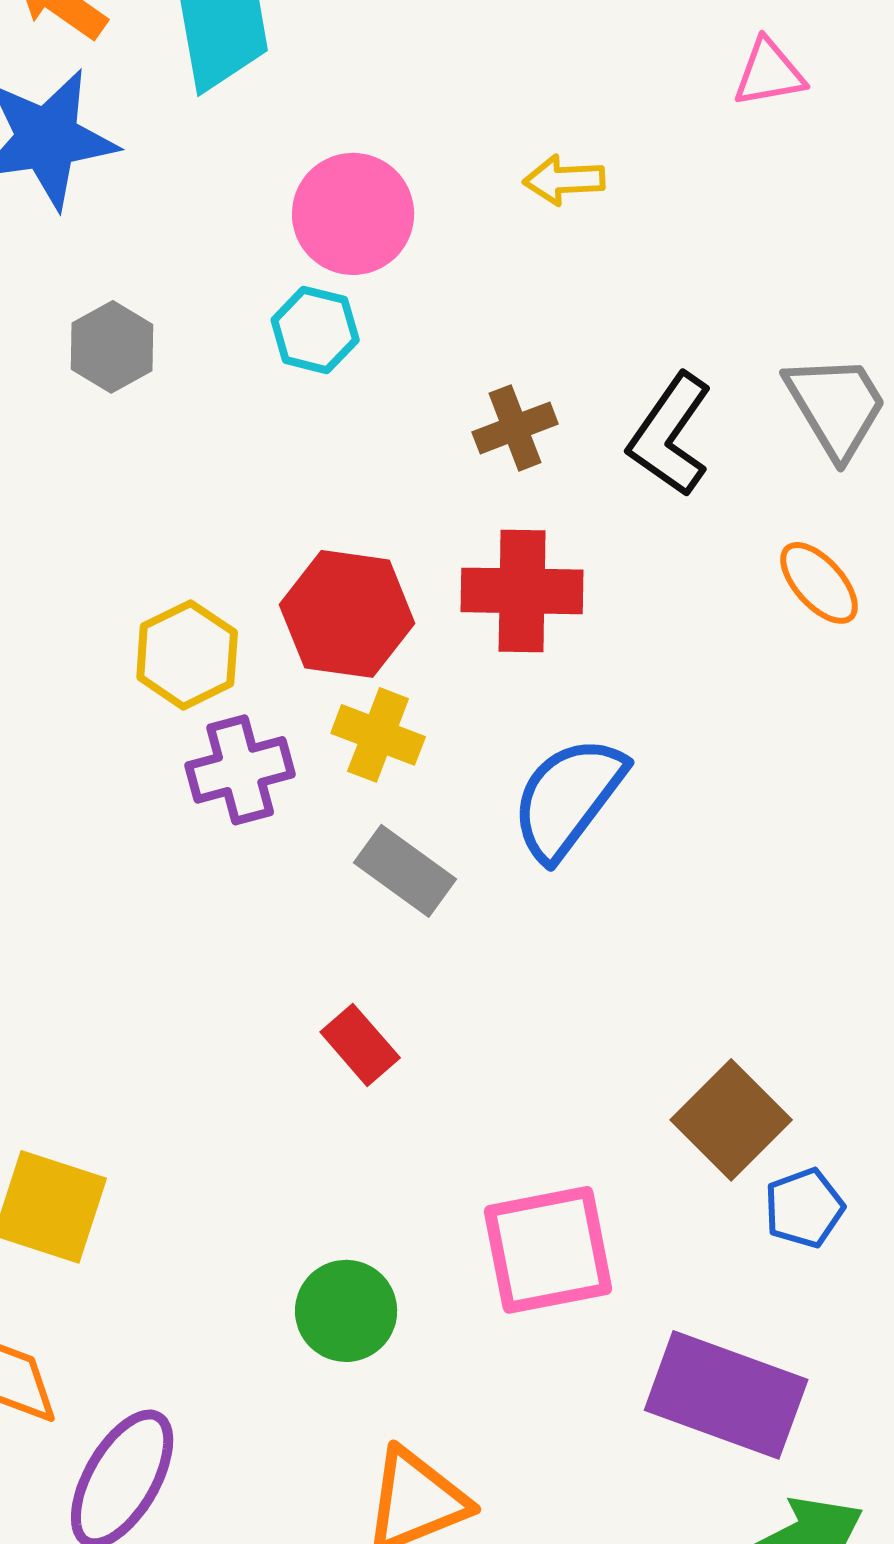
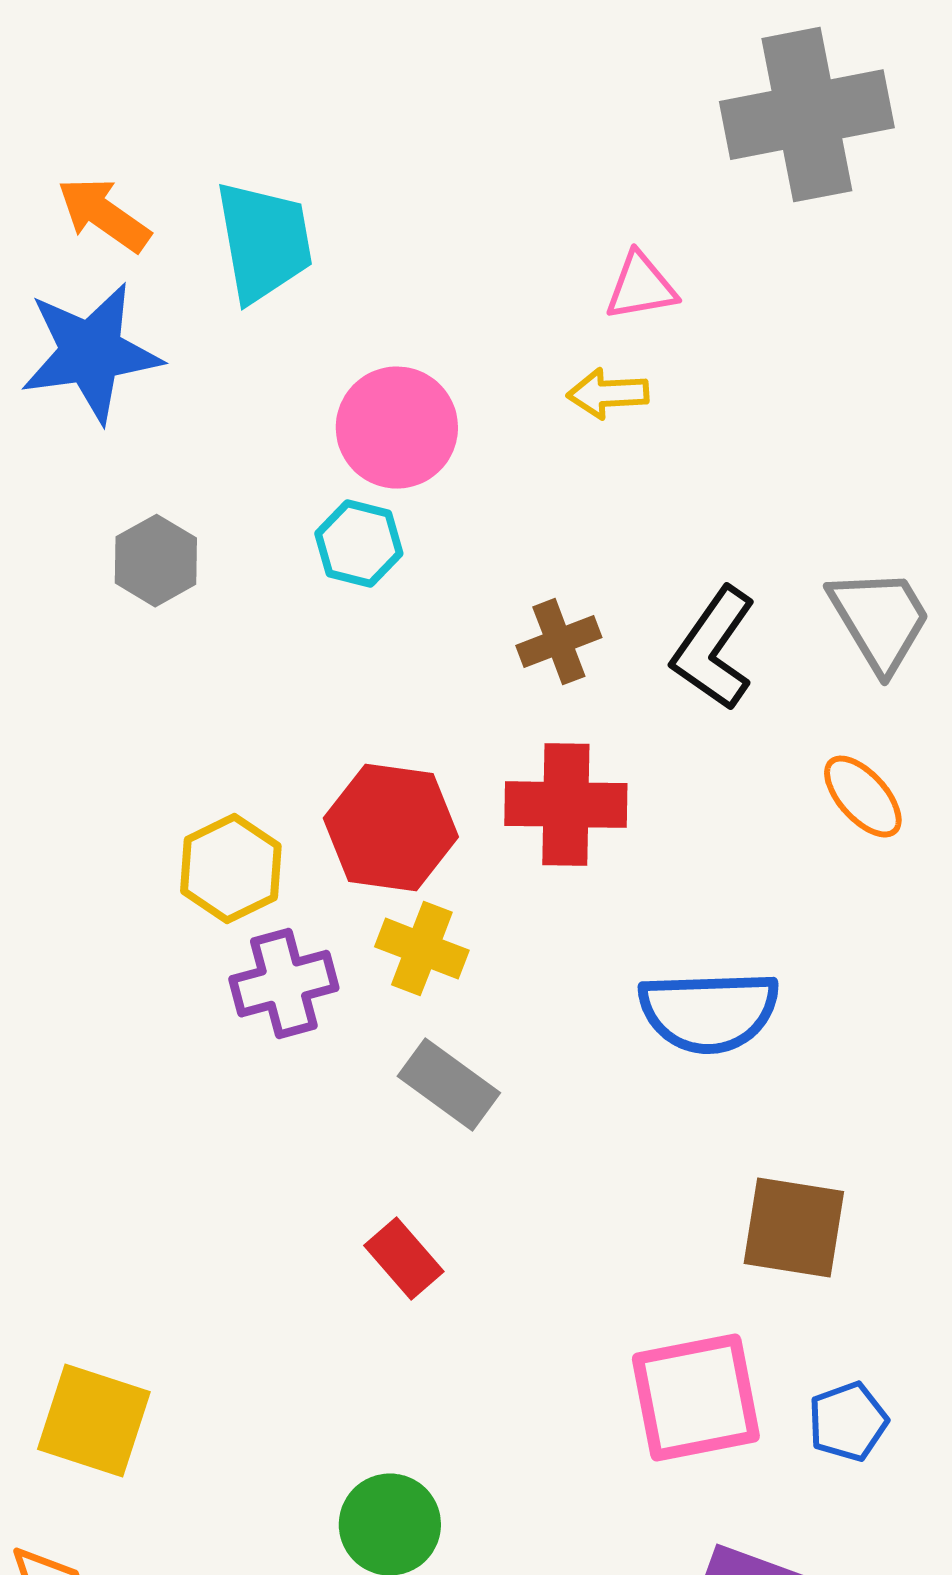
pink triangle: (769, 73) -> (641, 287), moved
blue semicircle: (568, 798) -> (709, 1012), moved, turned -129
brown square: (731, 1120) -> (794, 1228), moved, turned -36
pink square: (548, 1250) -> (696, 1398), moved

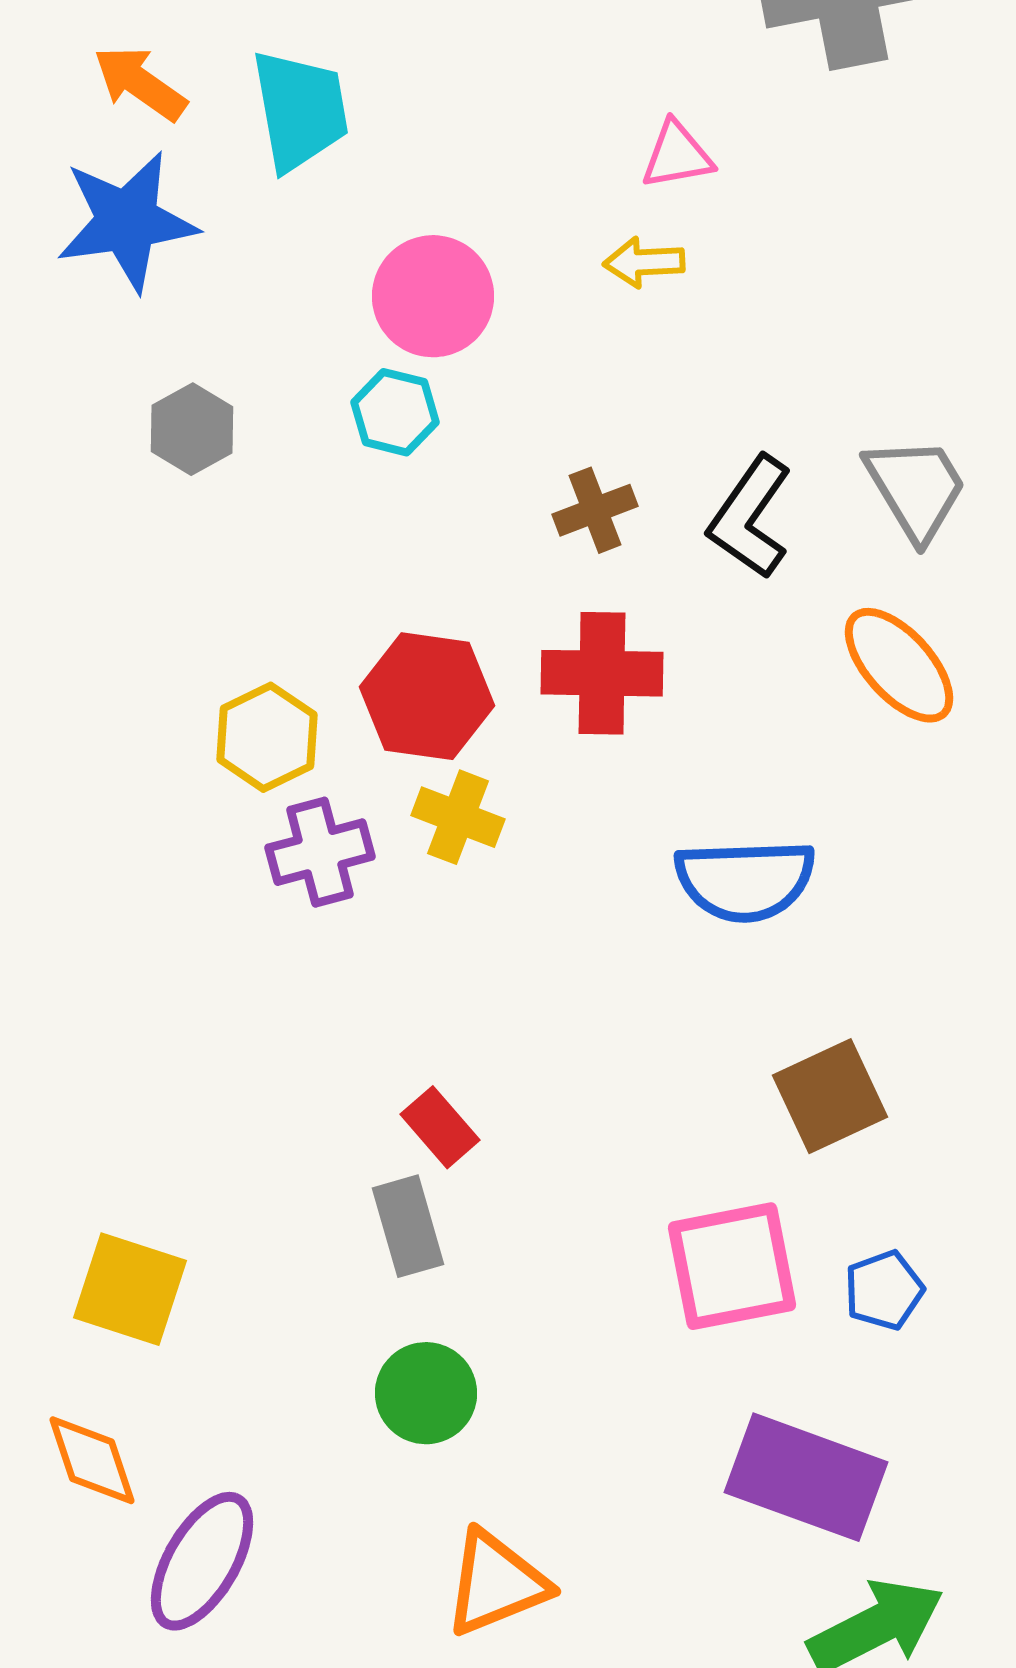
orange ellipse: (863, 797) -> (899, 665), size x1.4
gray rectangle: (449, 1085) -> (408, 1226), moved, turned 38
brown square: (794, 1228) -> (830, 1096), turned -34

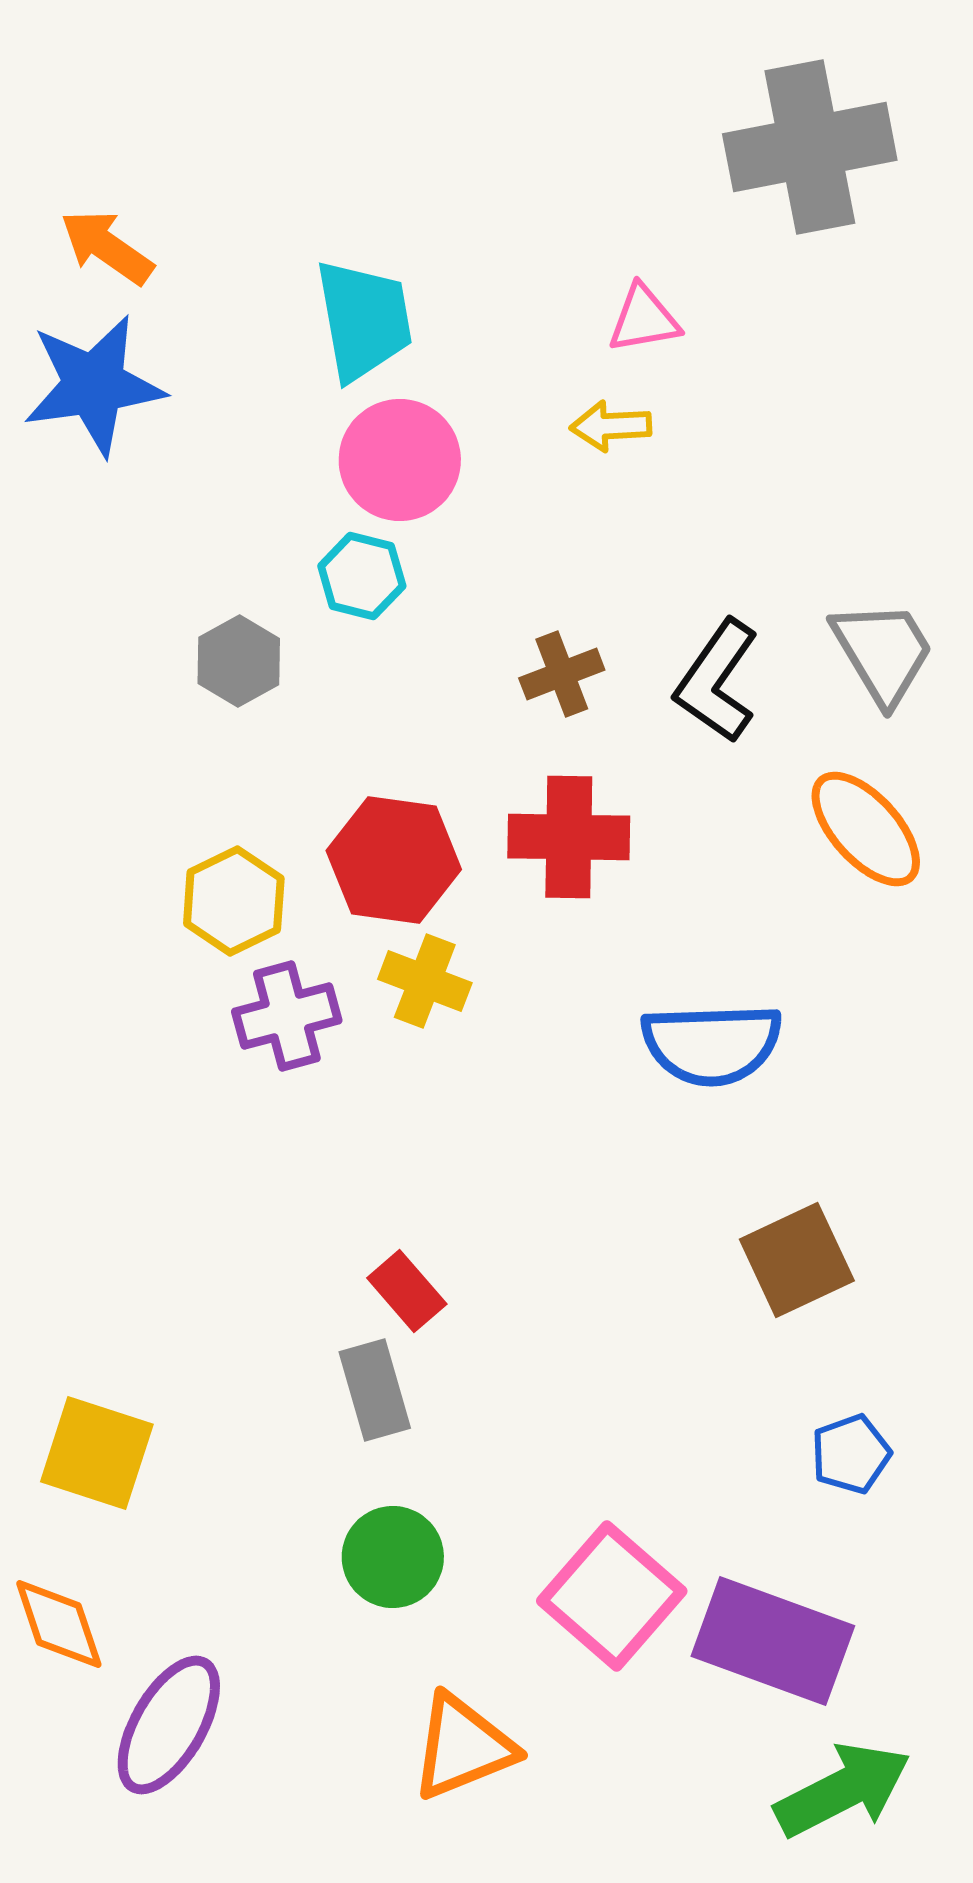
cyan trapezoid: (300, 110) -> (364, 320), moved
gray hexagon: (192, 429) -> (239, 661), moved
pink square: (732, 1266) -> (612, 1596), moved, turned -38

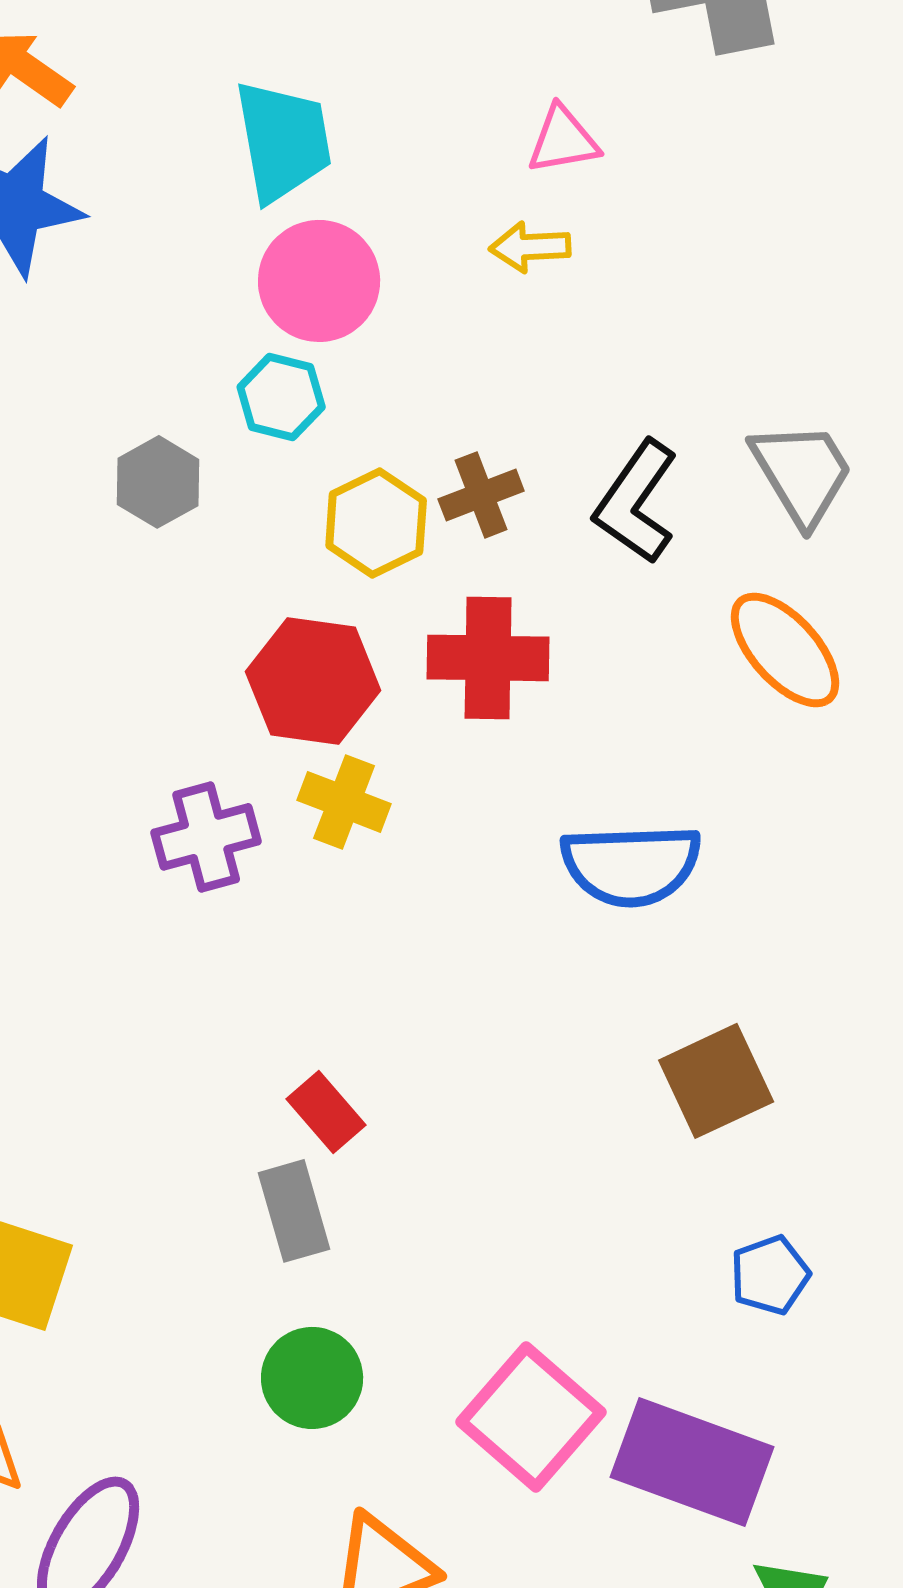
yellow hexagon: (234, 901) -> (376, 523), moved

